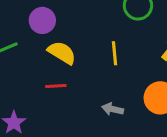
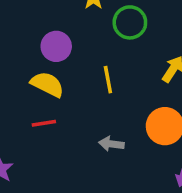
purple circle: (42, 20) -> (56, 46), moved

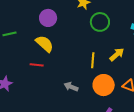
purple circle: (56, 46) -> (48, 18), moved
yellow line: (108, 80) -> (93, 60), moved

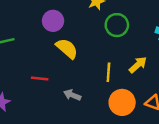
yellow semicircle: (45, 44) -> (67, 49), moved
gray arrow: (71, 87) -> (72, 95), moved

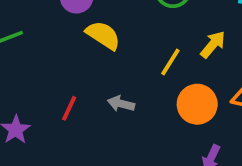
yellow line: (108, 72) -> (170, 62), turned 36
red line: (40, 79) -> (69, 108), moved, turned -63

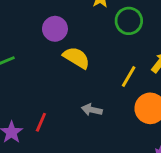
red line: (69, 108) -> (41, 122), moved

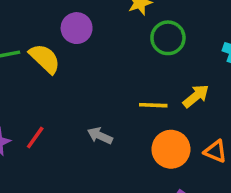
yellow semicircle: (76, 58) -> (45, 59), moved
yellow line: (129, 77) -> (153, 105), turned 50

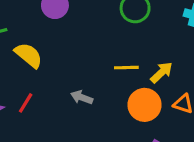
yellow semicircle: (45, 59) -> (29, 55), moved
yellow arrow: (196, 96) -> (161, 72), moved

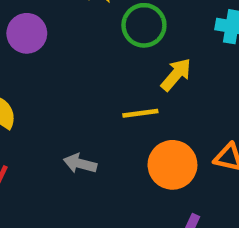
yellow arrow: (161, 72) -> (176, 75), moved

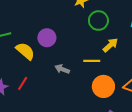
purple circle: (27, 33) -> (47, 38), moved
gray arrow: (80, 164) -> (62, 69), moved

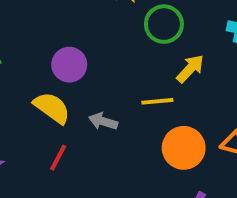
yellow semicircle: (25, 51) -> (52, 108), moved
red line: (23, 83) -> (58, 158), moved

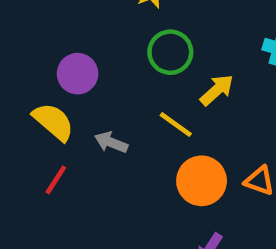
green circle: (164, 24) -> (170, 52), moved
yellow line: (157, 101) -> (176, 125), turned 36

